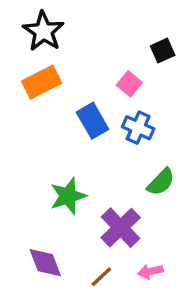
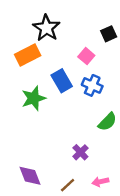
black star: (43, 31) -> (46, 28), moved
green star: (68, 196) -> (34, 98), moved
purple cross: (121, 228) -> (80, 152), size x0.6

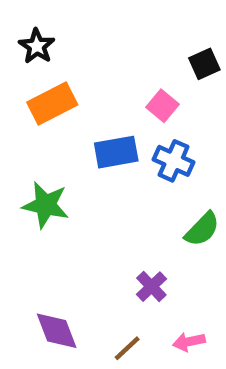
black star: (46, 28) -> (37, 46), moved, size x0.7
blue rectangle: (62, 81) -> (116, 152), turned -70
green star: (34, 98) -> (46, 205), moved, turned 30

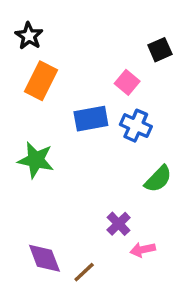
orange rectangle: (52, 104) -> (41, 81), turned -36
pink arrow: (189, 342) -> (143, 250), moved
brown line: (127, 348) -> (84, 272), moved

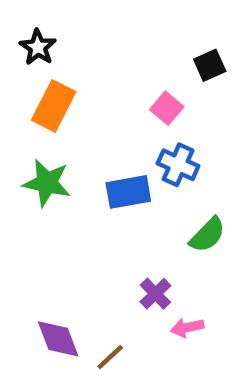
blue rectangle: (91, 119) -> (128, 192), moved
green star: (36, 160) -> (47, 183), moved

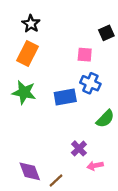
black star: (38, 47) -> (31, 24), moved
pink square: (167, 108) -> (85, 55), turned -35

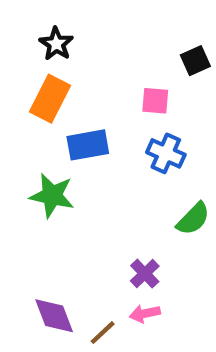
green star: (24, 92) -> (52, 196), moved
blue rectangle: (65, 97) -> (88, 145), moved
pink arrow: (95, 166) -> (145, 314), moved

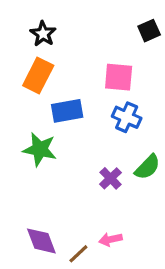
black square: (195, 61) -> (149, 31), moved
pink square: (155, 101) -> (119, 77), size x1.4
purple cross: (145, 274) -> (111, 178), moved

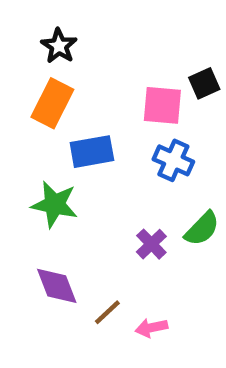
black square: (149, 31) -> (204, 83), moved
purple diamond: (41, 241) -> (57, 286), moved
brown line: (78, 254) -> (107, 312), moved

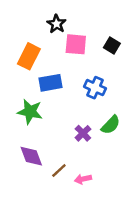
black star: (59, 46) -> (57, 24), moved
black square: (204, 83) -> (112, 46), turned -35
pink square: (162, 105) -> (76, 44), moved

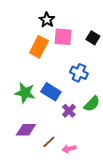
orange rectangle: (29, 56) -> (39, 47), moved
blue rectangle: (51, 83) -> (51, 92), moved, turned 42
purple diamond: (31, 156) -> (26, 130), turned -70

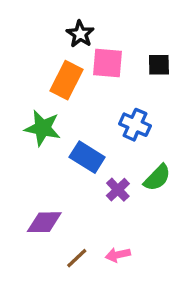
black square: (93, 38) -> (159, 65), turned -32
green star: (25, 93) -> (43, 128), moved
brown line: (49, 142) -> (77, 258), moved

